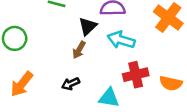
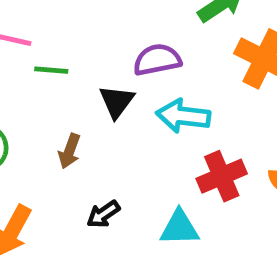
brown arrow: (79, 50) -> (69, 151), moved

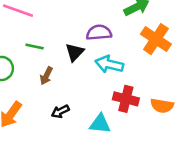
green line: (51, 70) -> (35, 47), moved
red cross: (222, 176) -> (126, 99), turned 30

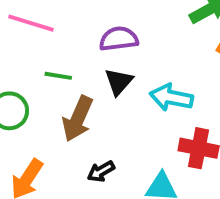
purple semicircle: (99, 33) -> (119, 39), moved
brown arrow: (46, 76) -> (78, 119), size x1.6

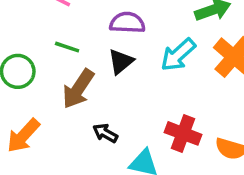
cyan arrow: (171, 97) -> (178, 55), moved, turned -63
black arrow: (101, 171) -> (105, 133), moved, turned 50

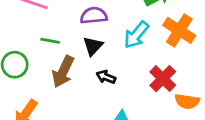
black arrow: (105, 133) -> (106, 77), moved
red cross: (183, 133) -> (163, 79), moved, turned 32

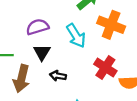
cyan arrow: (136, 35) -> (76, 36), turned -60

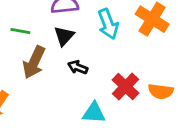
red cross: (105, 68) -> (125, 87), moved

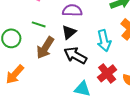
cyan arrow: (108, 24) -> (104, 41), moved
black arrow: (78, 67) -> (75, 55), size x1.6

